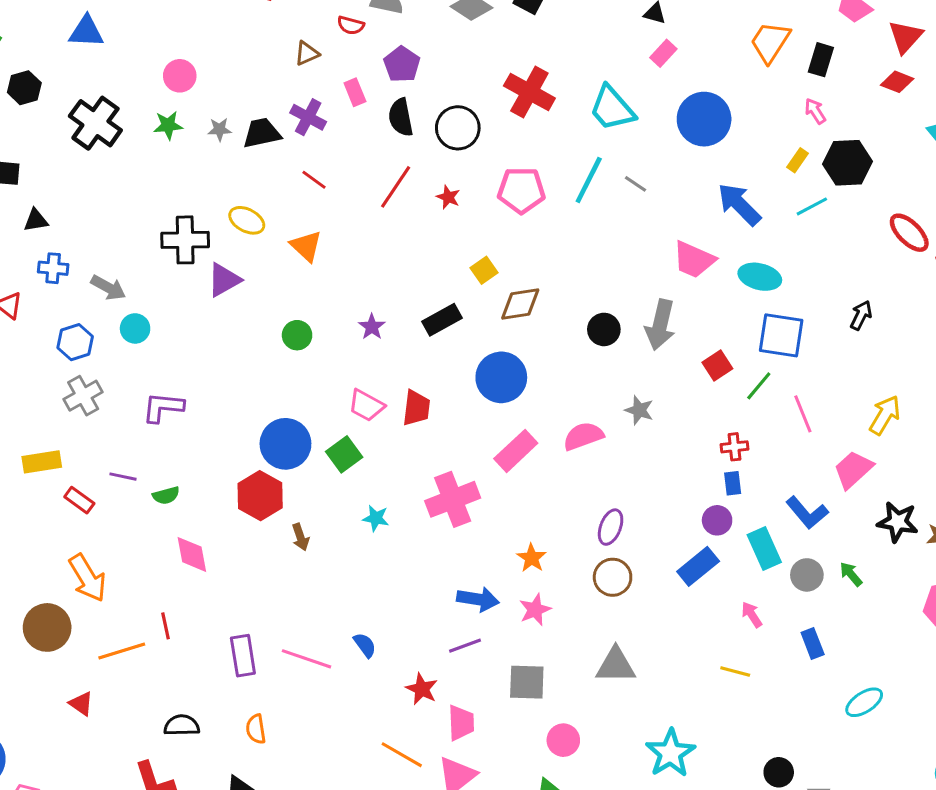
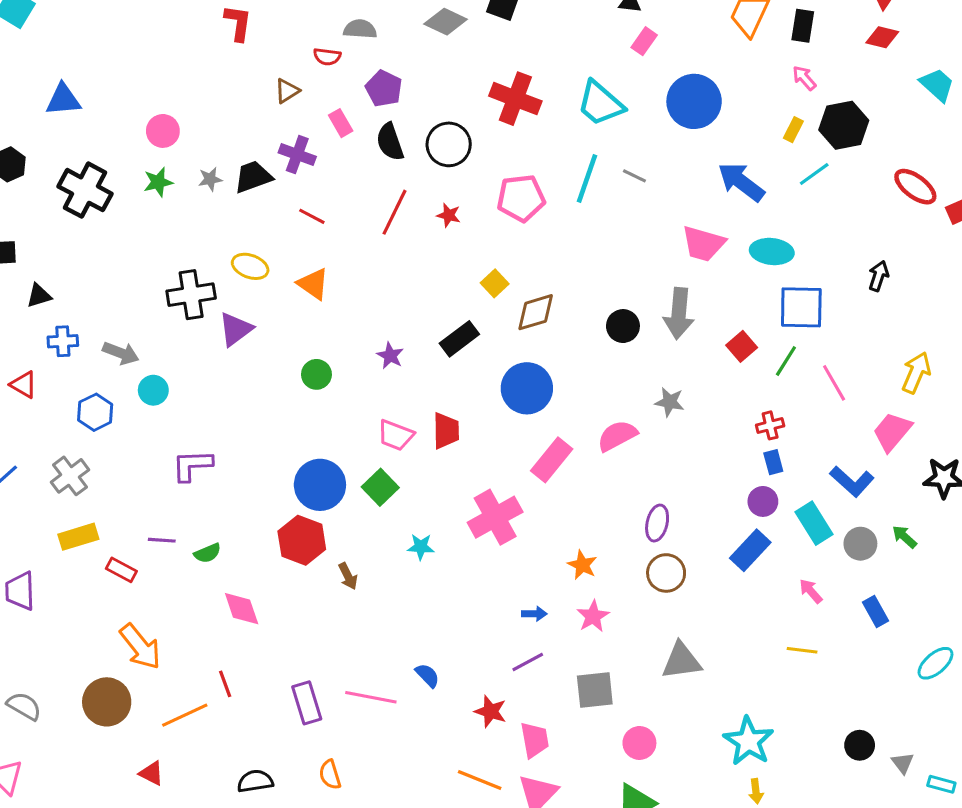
gray cross: (83, 396) -> (70, 476), moved
blue arrow: (478, 599) -> (534, 614), size x0.6

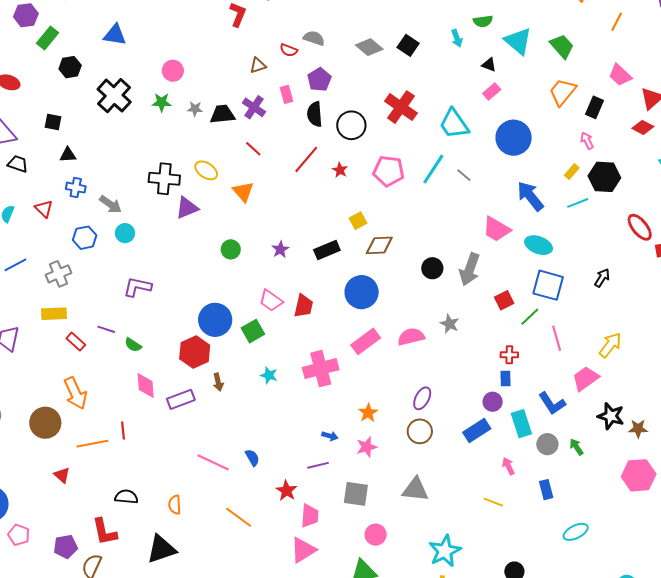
green semicircle: (208, 553) -> (133, 345), turned 42
purple rectangle: (307, 703) -> (181, 399), moved, turned 72
orange line: (480, 780) -> (239, 517), moved

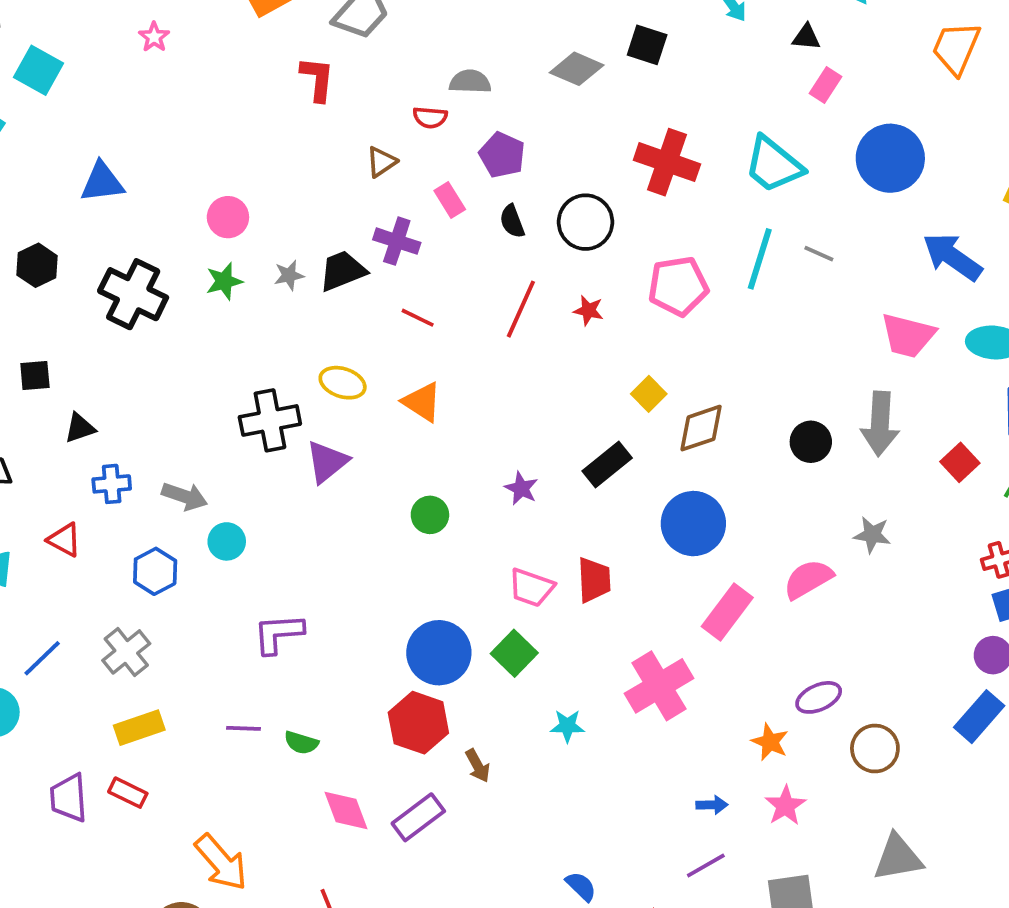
black semicircle: (315, 114) -> (512, 221), size x0.7
red rectangle: (76, 342) -> (128, 793), moved
purple ellipse: (422, 398) -> (819, 697), moved, turned 55

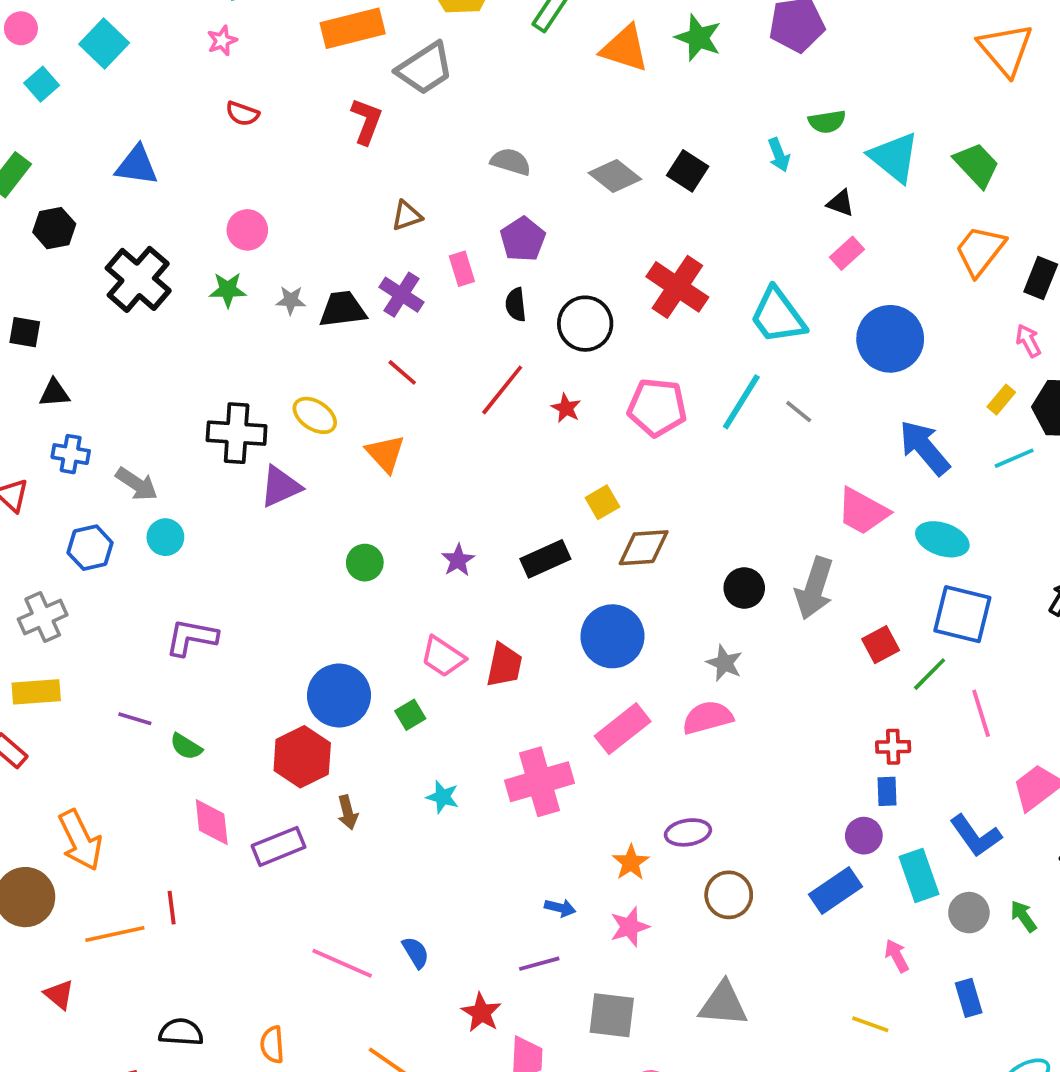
red semicircle: (430, 117) -> (242, 114), moved
gray star: (872, 535) -> (724, 663), moved
green square: (514, 653) -> (410, 715), size x0.7

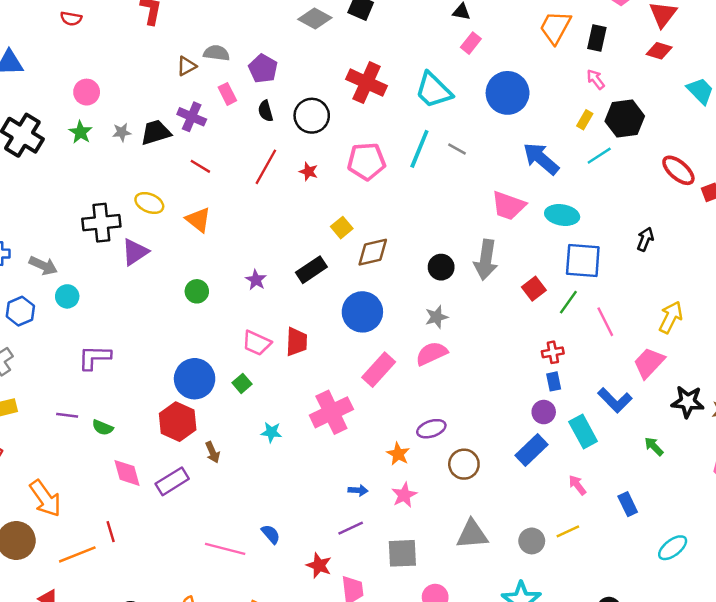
gray semicircle: (511, 162) -> (216, 53), moved
green star: (228, 290) -> (81, 132), turned -30
gray star: (724, 663) -> (437, 317), turned -30
gray circle: (969, 913) -> (532, 541), moved
yellow line: (870, 1024) -> (568, 531), turned -35

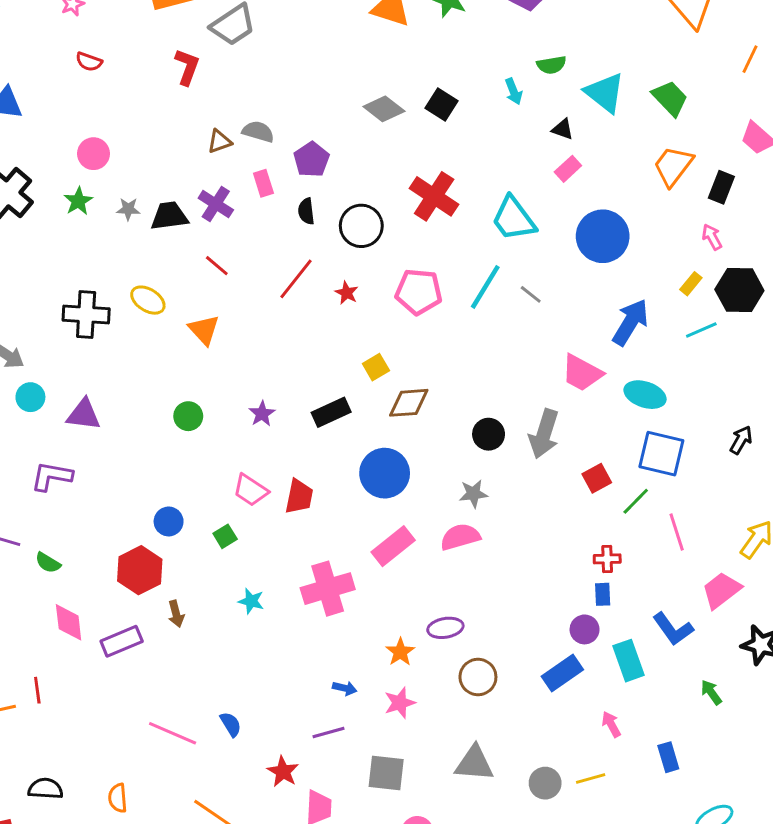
blue arrow: (541, 159) -> (630, 322), turned 72
purple triangle: (135, 252) -> (84, 415), moved, turned 32
blue circle: (195, 379) -> (169, 521), size x0.6

